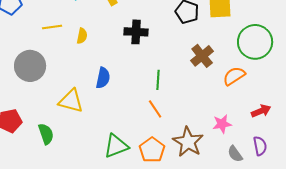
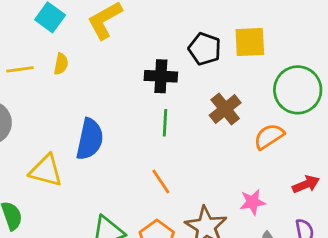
black cross: (136, 32) -> (161, 76), moved
yellow semicircle: (82, 36) -> (61, 64), moved
blue semicircle: (103, 78) -> (90, 139), size x1.4
green line: (158, 80) -> (165, 123), moved

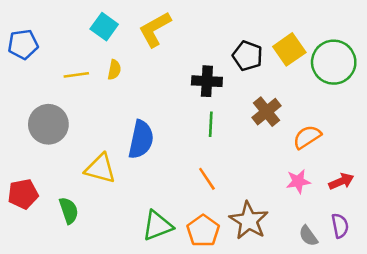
yellow square: (250, 42) -> (289, 49), turned -32
green circle: (298, 90) -> (334, 62), moved
pink star: (253, 202) -> (298, 181), moved

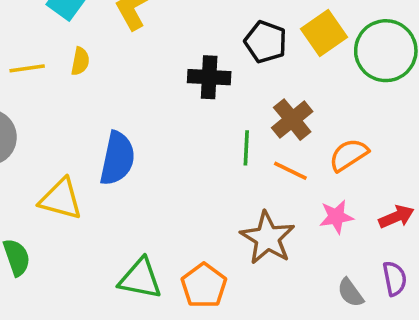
green line: (211, 124) -> (246, 148), moved
orange line: (207, 179) -> (290, 171), moved, turned -30
brown star: (249, 221) -> (267, 238), moved
green triangle: (157, 226) -> (140, 279), turned 32

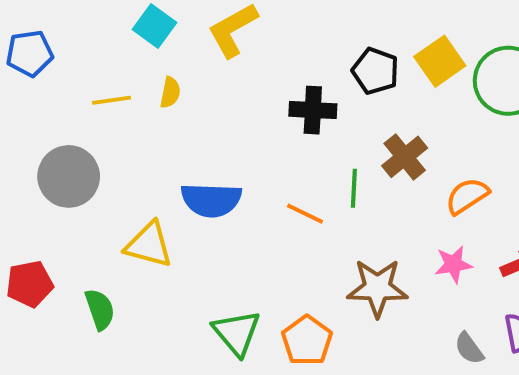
blue semicircle: (117, 158) -> (211, 200), turned 80
orange line: (290, 171) -> (305, 214), moved
brown star: (267, 238) -> (377, 288), turned -30
green triangle: (140, 279) -> (237, 333), turned 39

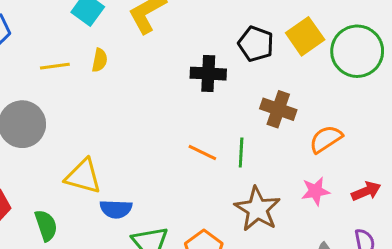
brown cross: (405, 157) -> (278, 109), turned -32
green line: (354, 188) -> (241, 152), moved
blue semicircle: (211, 200) -> (116, 209), moved, size x0.7
brown star: (377, 288) -> (257, 209), turned 30

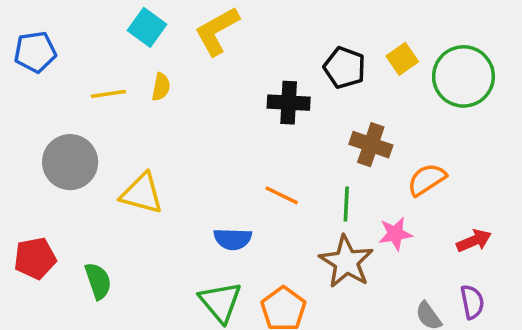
yellow square: (305, 36) -> (402, 59), size x0.7
green line: (241, 152) -> (346, 204), moved
yellow triangle: (83, 176) -> (142, 194), moved
pink star: (315, 191) -> (395, 234), moved
blue semicircle: (116, 209) -> (233, 239), moved

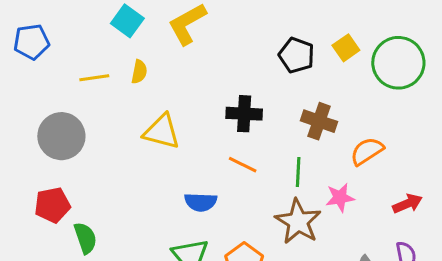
black cross: (289, 103) -> (244, 114), moved
yellow triangle: (142, 194) -> (162, 132), moved
red pentagon: (35, 258) -> (52, 205), moved

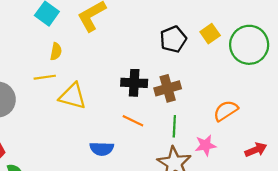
black pentagon: (297, 55) -> (173, 39), turned 30
yellow line: (94, 78) -> (45, 77), moved
brown cross: (319, 121) -> (168, 88), moved, turned -35

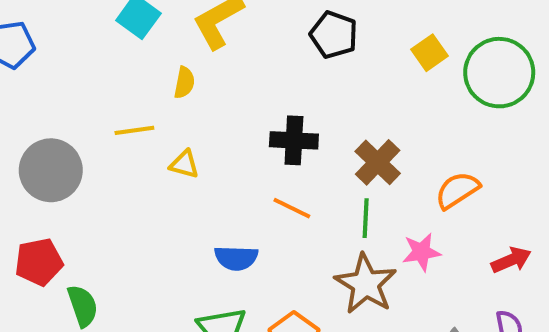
black pentagon: (173, 39) -> (334, 35), moved, turned -30
yellow semicircle: (56, 52) -> (184, 83), moved
brown cross: (168, 88) -> (378, 162), moved, turned -30
yellow triangle: (73, 96) -> (184, 164), size x0.6

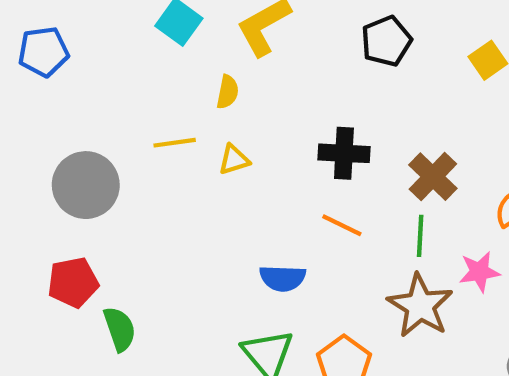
black pentagon: (334, 35) -> (386, 41), turned 30
yellow triangle: (184, 164) -> (234, 160), moved, turned -32

